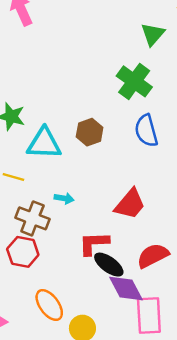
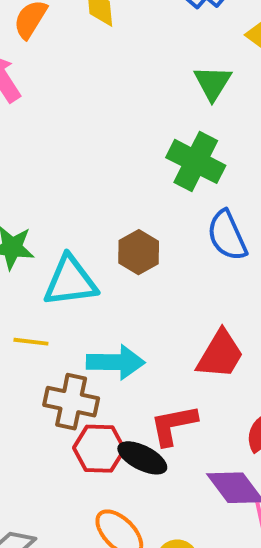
cyan arrow: (64, 198) -> (116, 362), size x1.8
red hexagon: (23, 252) -> (99, 449), moved
black ellipse: (109, 265) -> (142, 458), moved

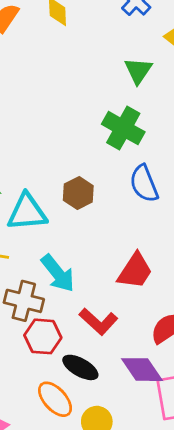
cyan arrow: (116, 362) -> (58, 273), turned 48
red L-shape: (174, 425) -> (98, 321), turned -129
black ellipse: (142, 458) -> (80, 367), moved

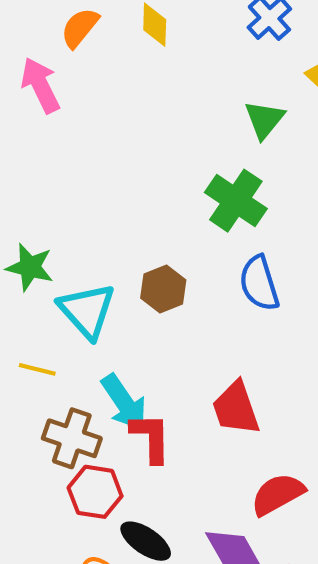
cyan triangle: (27, 212) -> (87, 311), turned 48
red trapezoid: (135, 271) -> (236, 408), turned 123
red L-shape: (98, 321) -> (151, 438), moved, turned -138

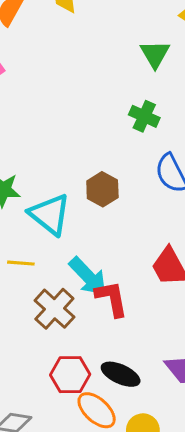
green cross: (236, 201) -> (144, 116), size x0.7
brown cross: (72, 438) -> (54, 309), turned 33
red hexagon: (95, 492) -> (70, 375), moved

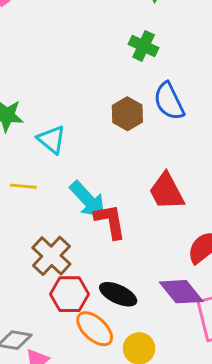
brown hexagon: (102, 189) -> (127, 114), moved
cyan triangle: (50, 214) -> (52, 140), size x0.7
brown cross: (54, 309) -> (51, 256), moved

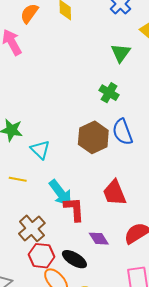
brown hexagon: (127, 114) -> (93, 137), size x1.4
purple diamond: (181, 292) -> (99, 239), moved, size x0.7

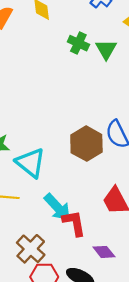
green cross: (109, 93) -> (78, 43), moved
cyan triangle: (40, 150) -> (31, 163), size x1.4

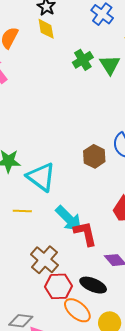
green cross: (78, 43) -> (83, 60), turned 36
brown hexagon: (86, 144) -> (94, 156), size x0.7

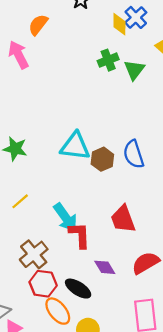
yellow diamond: (46, 29) -> (119, 24), moved
cyan triangle: (41, 177) -> (75, 146), moved, turned -40
yellow line: (22, 211) -> (20, 201), turned -54

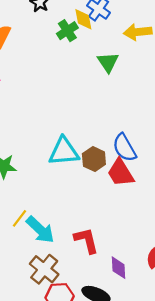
green cross: (108, 60) -> (67, 31), moved
cyan arrow: (65, 217) -> (40, 230), moved
red trapezoid: (123, 219) -> (121, 173), moved
purple diamond: (105, 267) -> (119, 268), turned 40

